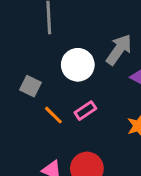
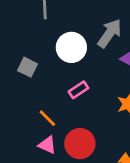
orange line: (53, 115) -> (47, 118), moved

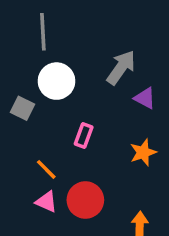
white circle: (71, 47) -> (56, 81), moved
pink rectangle: (78, 90) -> (84, 135), turned -36

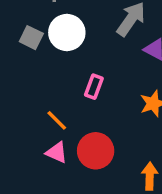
gray square: (22, 108) -> (31, 38), moved

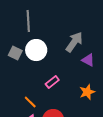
pink rectangle: (94, 87) -> (52, 82), turned 32

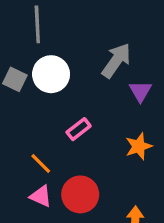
purple triangle: (88, 60) -> (140, 91), turned 32

